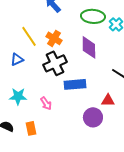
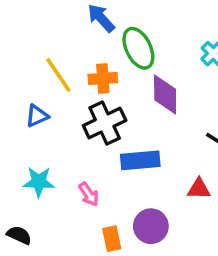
green ellipse: (93, 16) -> (138, 48), moved, turned 60
orange cross: (54, 38) -> (103, 79), turned -35
purple circle: (93, 117) -> (151, 226), moved
orange rectangle: (31, 128) -> (112, 239), moved

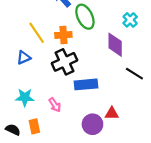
purple diamond: (165, 95) -> (115, 45), moved
red triangle: (199, 189) -> (112, 113), moved
orange rectangle: (112, 239) -> (34, 126), moved

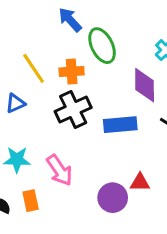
blue rectangle: (86, 84) -> (120, 125), moved
pink arrow: (55, 105) -> (59, 170), size x1.5

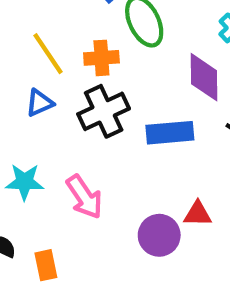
blue triangle: (15, 103) -> (40, 103), moved
orange rectangle: (31, 201) -> (46, 265), moved

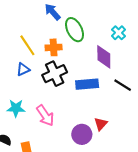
red triangle: (198, 214) -> (101, 124), turned -48

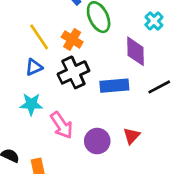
orange cross: (54, 47) -> (72, 39), turned 35
black line: (123, 85) -> (159, 87), turned -60
cyan star: (16, 108) -> (31, 104), moved
purple circle: (82, 134) -> (97, 141), moved

